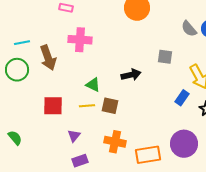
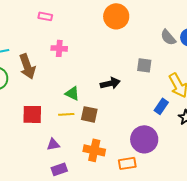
pink cross: (80, 40) -> (59, 48), size x0.7
purple triangle: (74, 136) -> (53, 144), turned 40
purple circle: (184, 144) -> (144, 139), moved
orange rectangle: (148, 155) -> (127, 163), size x0.7

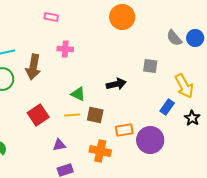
brown arrow: (27, 66) -> (33, 67), turned 30
red square: (32, 114) -> (38, 115), turned -35
orange rectangle: (127, 163) -> (124, 130), moved

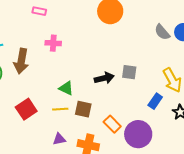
gray square: (150, 66) -> (129, 72), moved
orange rectangle: (124, 130) -> (112, 124), turned 54
purple triangle: (59, 145) -> (59, 139), moved

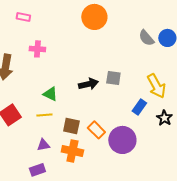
brown square: (83, 109) -> (71, 126), moved

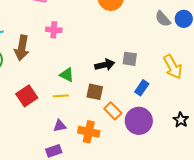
blue rectangle: (139, 107) -> (142, 88), moved
black star: (164, 118) -> (181, 120), moved
brown square: (71, 126) -> (95, 92), moved

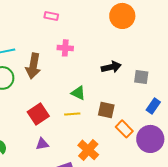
black arrow: (105, 65) -> (111, 67), moved
purple triangle: (60, 126) -> (42, 144), moved
orange cross: (89, 132) -> (88, 150), moved, turned 30

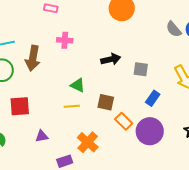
red square: (38, 114) -> (20, 106), moved, turned 30

